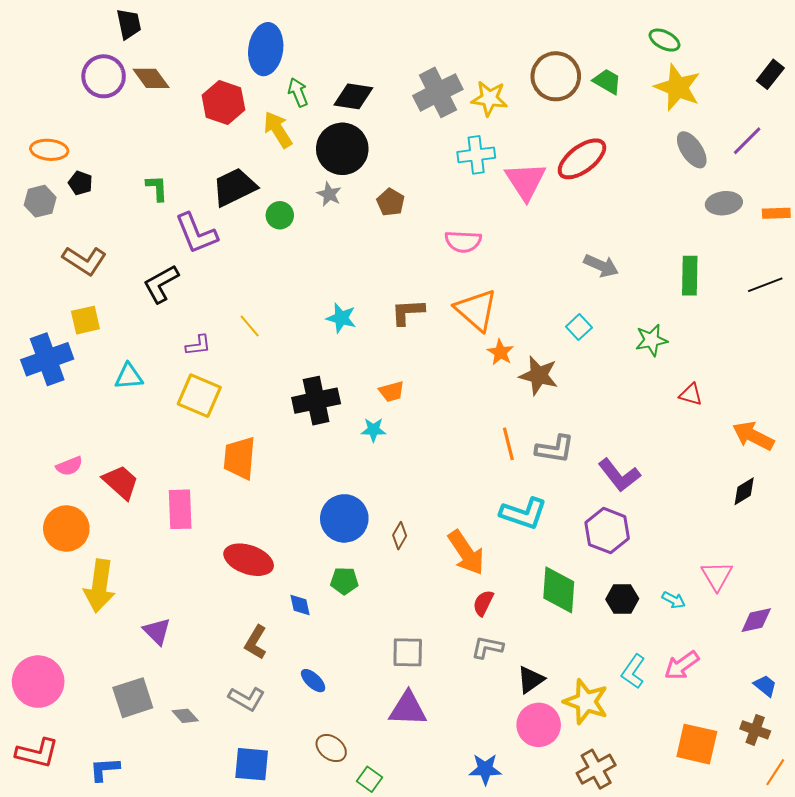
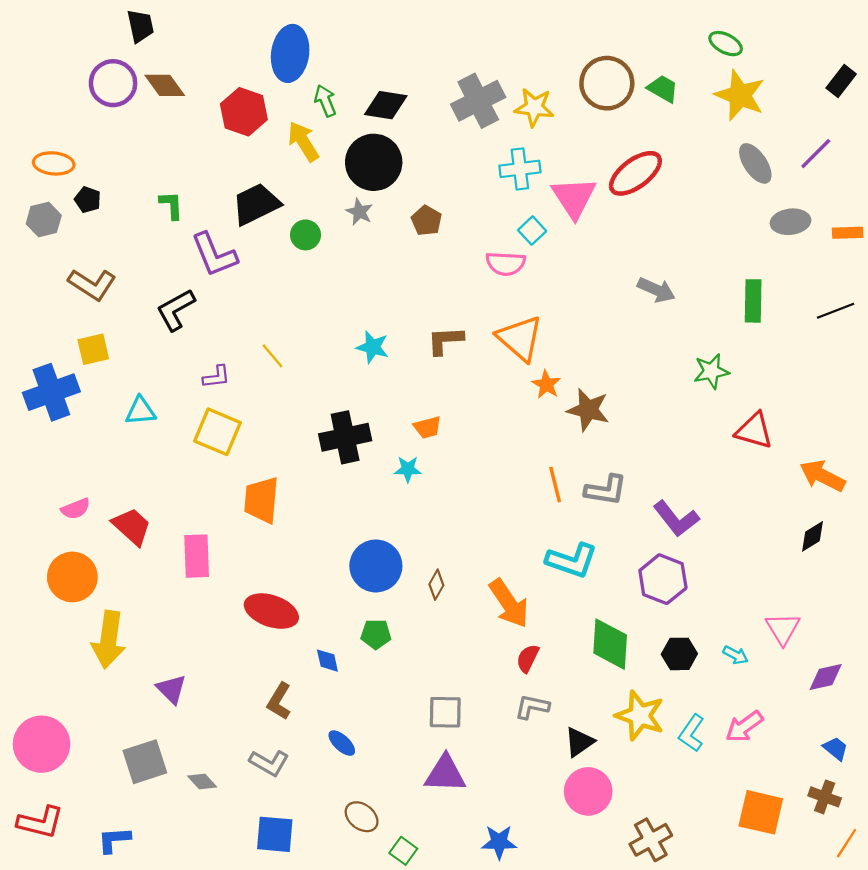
cyan square: (579, 327) -> (532, 231), moved
red triangle: (691, 395) -> (754, 431), size x1.5
yellow star: (586, 702) -> (640, 716), moved
blue star: (485, 769) -> (499, 842), moved

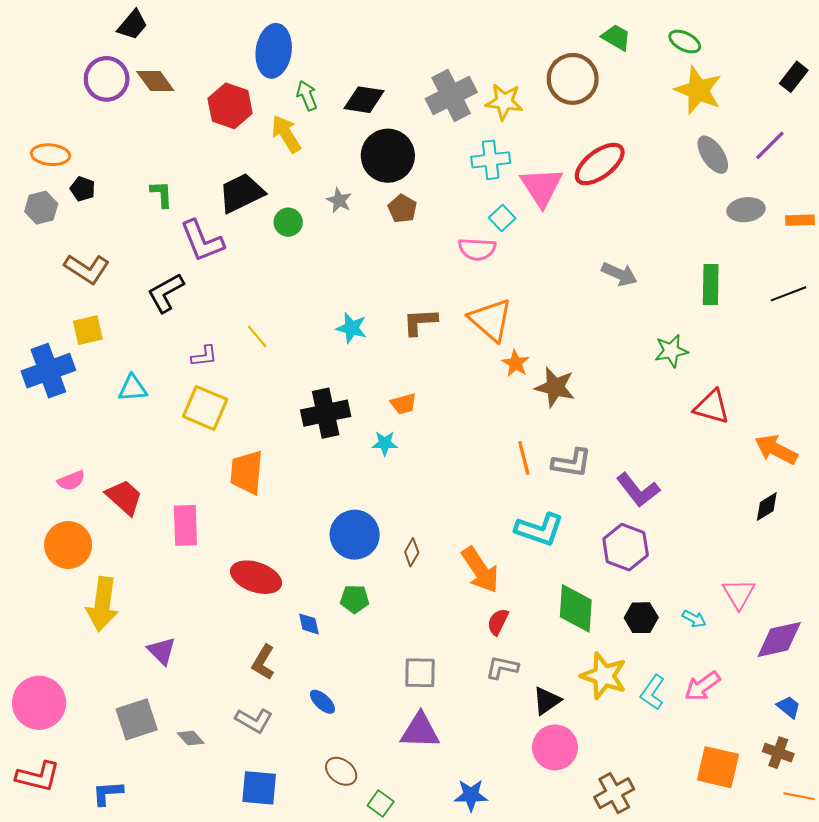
black trapezoid: (141, 26) -> (132, 25), turned 52
green trapezoid: (663, 89) -> (616, 37), moved
black circle: (374, 162) -> (388, 156), moved
purple diamond: (826, 677) -> (779, 639), size x1.4
orange line: (847, 843) -> (799, 796), turned 68

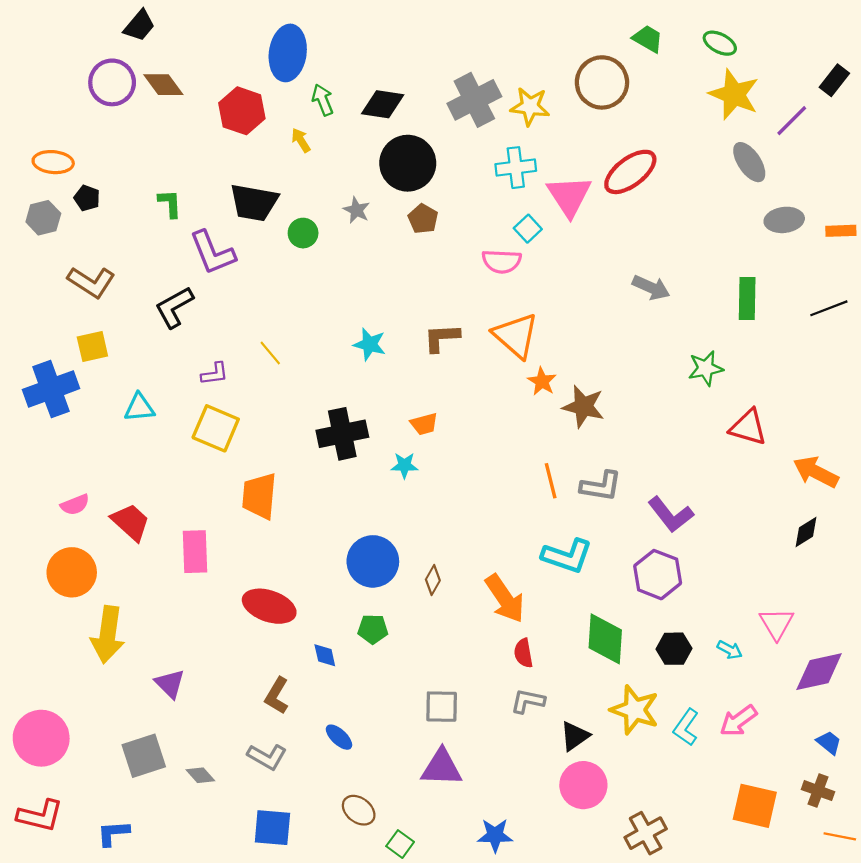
yellow arrow: (286, 134) -> (301, 140), size x0.6
purple line: (770, 145) -> (792, 121), moved
black trapezoid: (241, 193) -> (254, 202), turned -144
red semicircle: (498, 622) -> (523, 653), turned -36

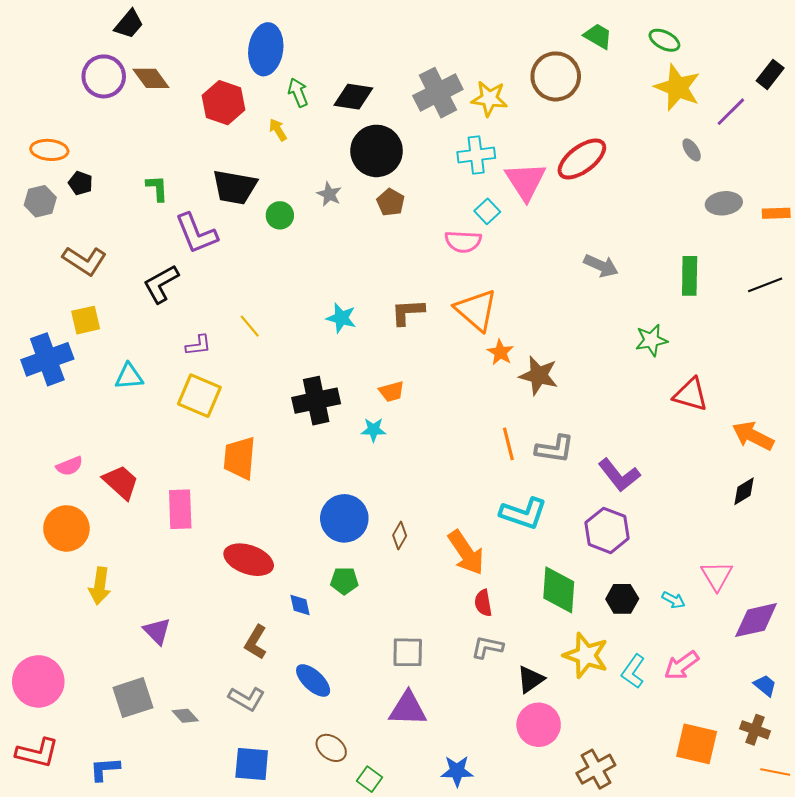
gray ellipse: (749, 162) -> (692, 150), size x0.6
yellow arrow: (108, 635) -> (100, 586), size x0.7
blue ellipse: (339, 737) -> (313, 680), size x1.4

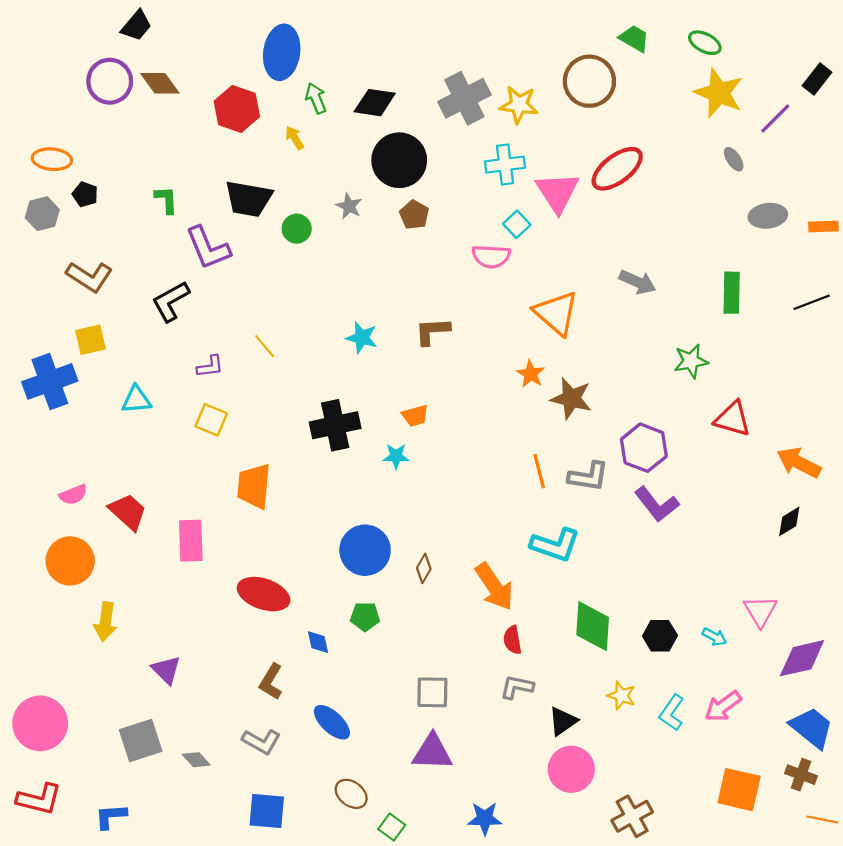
orange triangle: (476, 310) -> (556, 313), moved
yellow square: (199, 396) -> (211, 420), size x0.7
purple hexagon: (607, 530) -> (644, 448), moved
yellow star: (586, 655) -> (621, 696), size x0.6
blue trapezoid: (765, 685) -> (812, 728), size x1.8

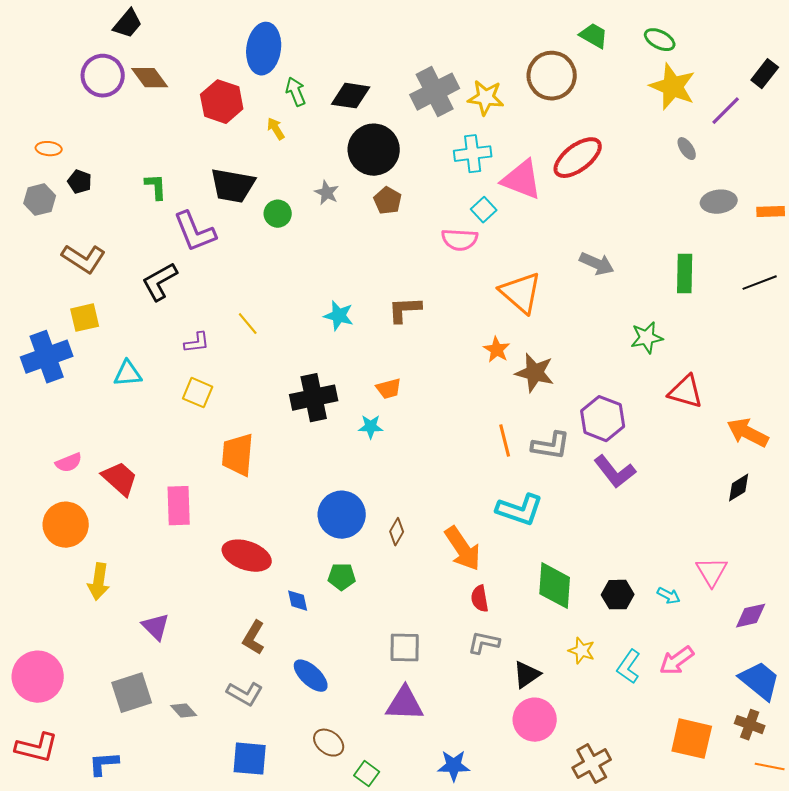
orange ellipse: (52, 159) -> (49, 149), size x0.7
pink triangle: (557, 192) -> (522, 180), turned -36
purple diamond: (802, 658) -> (751, 616), size x0.7

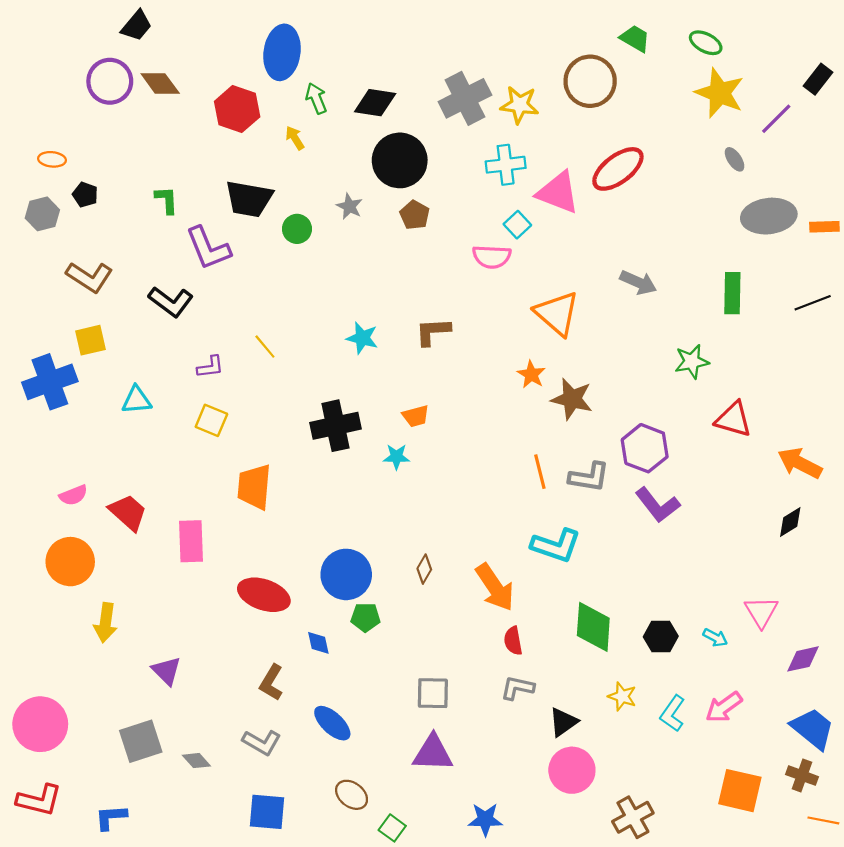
gray ellipse: (719, 202) -> (769, 216), size x1.4
black L-shape: (160, 282) -> (171, 302), turned -114
blue circle: (342, 515) -> (346, 574), moved

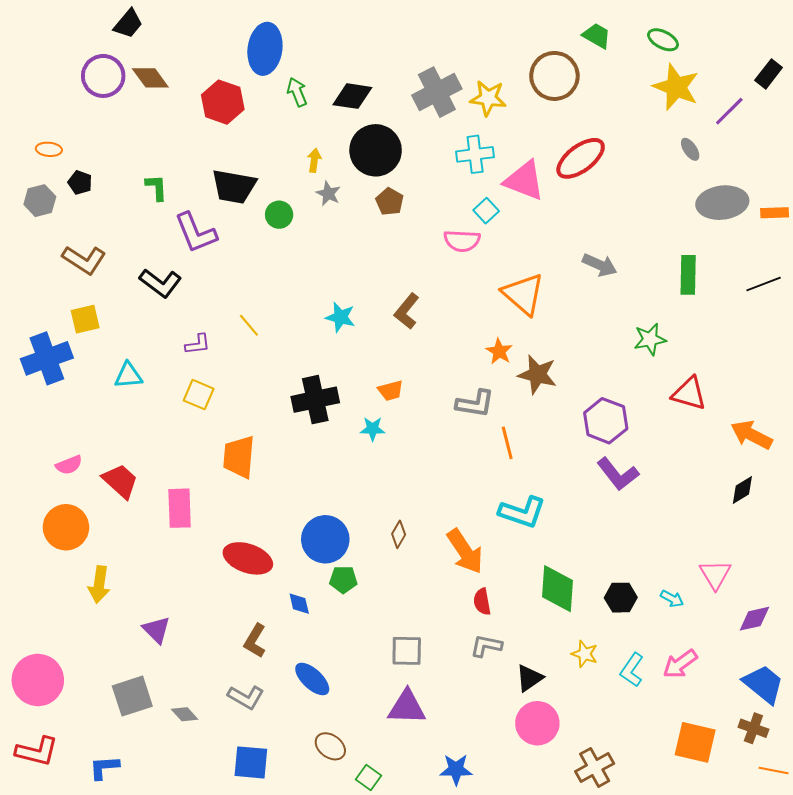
yellow arrow: (295, 138) -> (314, 160), moved, turned 40
brown L-shape: (433, 332) -> (407, 311), turned -48
gray L-shape: (589, 477) -> (475, 404), moved

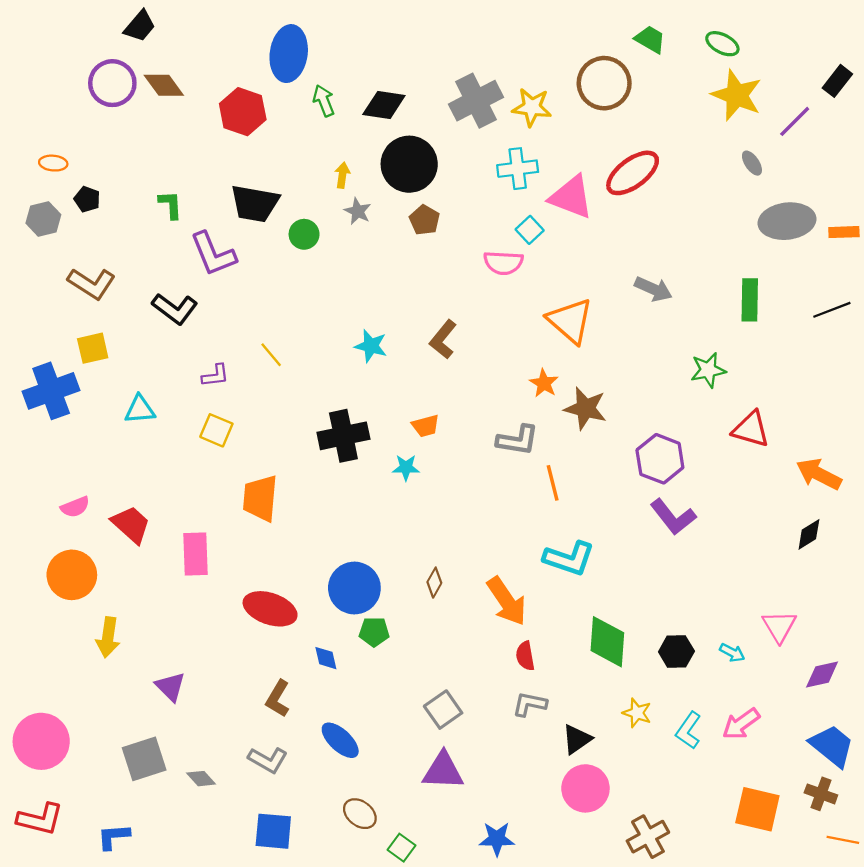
gray square: (407, 651) -> (443, 710), turned -36

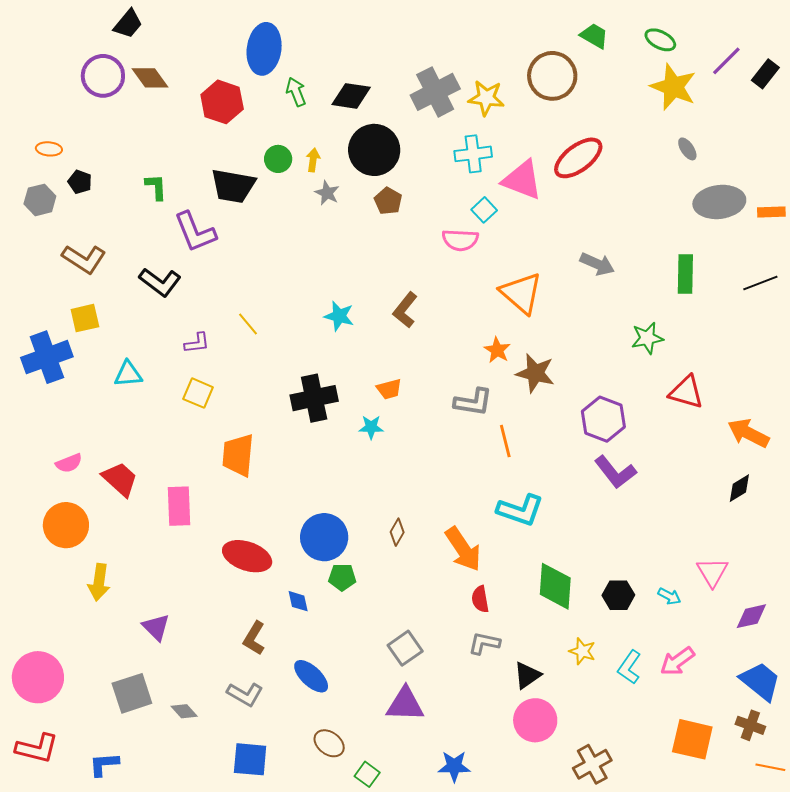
purple line: (795, 121) -> (726, 61), moved
green circle: (304, 234) -> (278, 159), moved

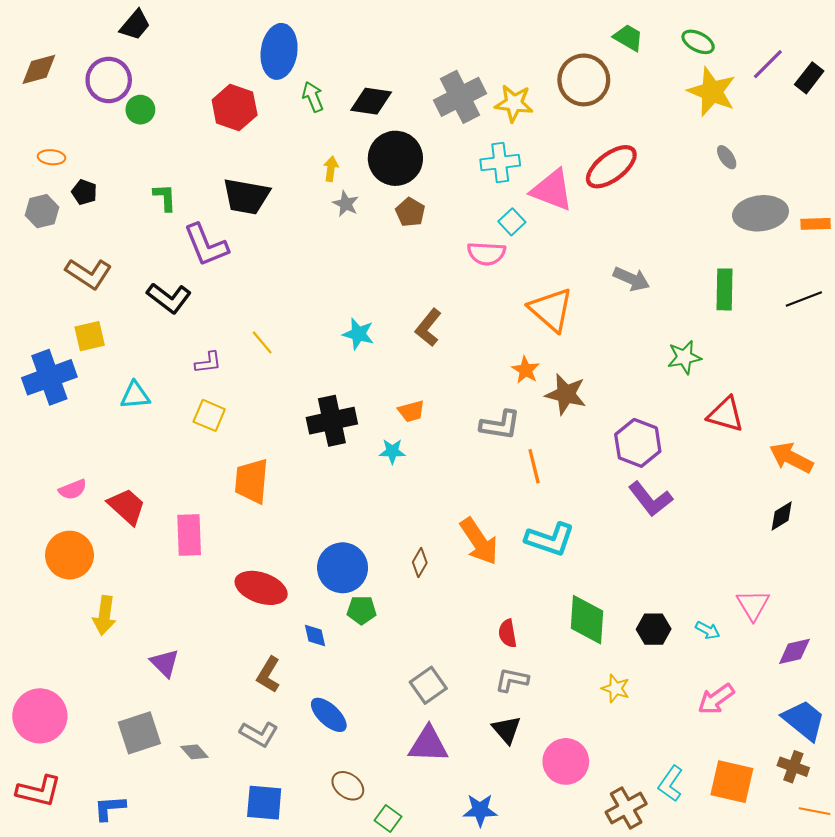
brown diamond: (150, 78) -> (39, 69), moved, turned -69
green circle: (278, 159) -> (140, 110), moved
orange arrow: (463, 549) -> (479, 541), moved
cyan L-shape: (629, 667) -> (671, 784), moved
black triangle: (527, 675) -> (507, 730), moved, turned -36

